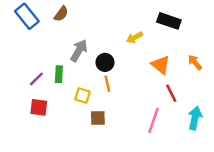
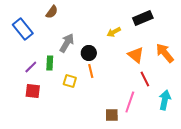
blue rectangle: (27, 16) -> (23, 29), moved
black rectangle: (169, 21) -> (143, 18), turned -42
orange arrow: (195, 62) -> (165, 53), size x1.5
brown square: (98, 118) -> (112, 115), moved

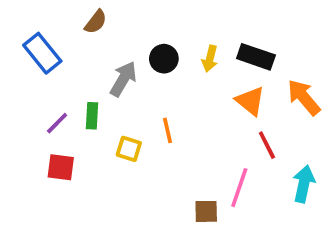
black rectangle: (143, 18) -> (256, 57), moved, turned 42
yellow arrow: (114, 32) -> (210, 59), turned -48
black circle: (89, 53) -> (164, 59), moved

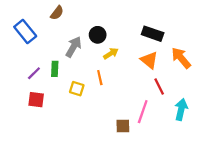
yellow arrow: (210, 59) -> (111, 53), moved, turned -136

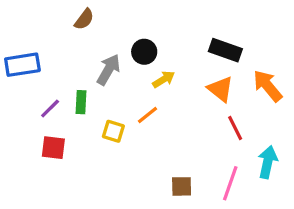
blue rectangle: (25, 32) -> (22, 65), moved, turned -60
orange line: (100, 78) -> (147, 115), turned 64
pink line: (143, 112) -> (230, 183), moved

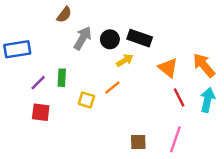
black rectangle: (225, 50) -> (140, 38), moved
gray arrow: (109, 70) -> (83, 38), moved
cyan arrow: (268, 162) -> (208, 100), moved

